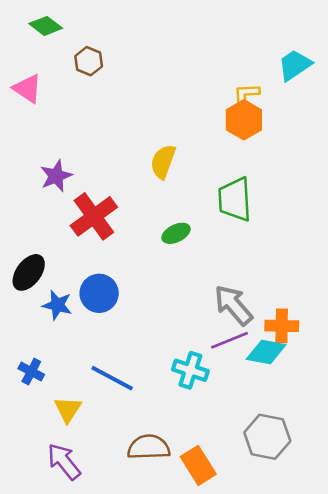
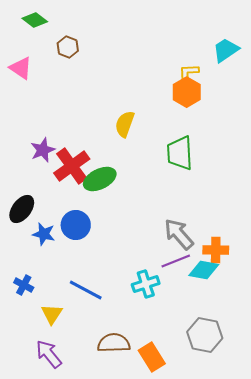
purple star: (56, 176) -> (43, 150), moved
green ellipse: (176, 233) -> (100, 179), moved, size x1.5
cyan cross: (190, 370) -> (146, 284), turned -36

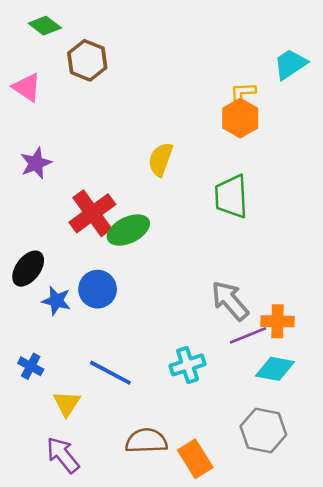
brown hexagon: (68, 47) -> (87, 60), size x1.4
purple star: (43, 150) -> (36, 163), moved
purple line: (176, 261) -> (248, 335), moved
cyan diamond: (204, 270) -> (275, 369), moved

